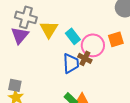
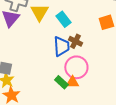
pink circle: (93, 45) -> (76, 67), moved

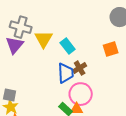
brown cross: (75, 41) -> (80, 68), turned 32

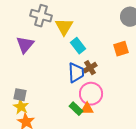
gray cross: (21, 27) -> (41, 16), moved
yellow triangle: (44, 39) -> (64, 27), moved

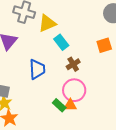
yellow triangle: (64, 27) -> (47, 23), turned 36
blue trapezoid: (76, 73) -> (37, 69), moved

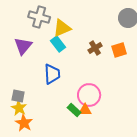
cyan rectangle: (61, 42) -> (58, 44), moved
brown cross: (73, 64) -> (95, 48), moved

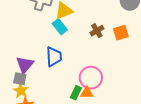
purple triangle: (23, 46) -> (25, 65), moved
green rectangle: (74, 110) -> (76, 93), turned 72

